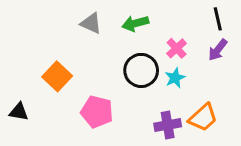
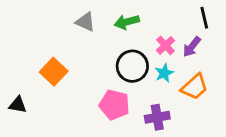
purple arrow: (218, 50) -> (192, 47), moved
pink pentagon: (97, 112) -> (114, 105), moved
orange trapezoid: (203, 118) -> (195, 87), moved

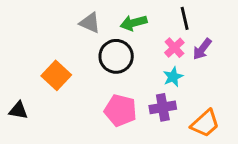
black line: (204, 18) -> (185, 18), moved
black circle: (132, 66) -> (116, 56), moved
orange trapezoid: (195, 87) -> (205, 123), moved
purple cross: (157, 117) -> (163, 107), moved

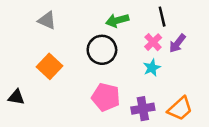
gray triangle: (90, 23) -> (47, 20), moved
purple cross: (163, 107) -> (143, 109), moved

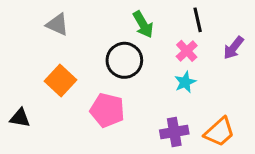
green arrow: (117, 20) -> (143, 24), turned -105
purple arrow: (177, 43) -> (233, 48), moved
pink pentagon: (106, 97) -> (107, 110), moved

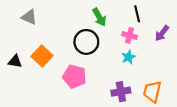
gray triangle: (57, 24) -> (29, 17), moved
pink cross: (187, 51) -> (130, 35), turned -32
black triangle: (20, 118) -> (15, 61), moved
orange trapezoid: (219, 132) -> (152, 92), turned 145

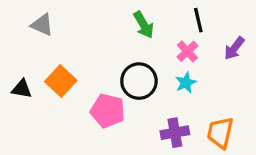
pink cross: (130, 35) -> (187, 51), turned 32
black circle: (86, 42) -> (139, 81), moved

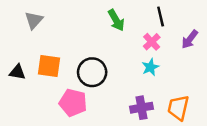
gray triangle: (42, 25) -> (34, 20), turned 48
orange square: (61, 81) -> (49, 66), turned -35
black circle: (139, 81) -> (92, 72), moved
pink pentagon: (108, 111) -> (73, 103), moved

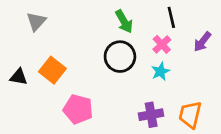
orange square: (49, 66) -> (52, 70), turned 30
black circle: (92, 72) -> (120, 57), moved

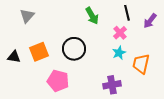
purple arrow: (202, 42) -> (150, 21), moved
black circle: (120, 57) -> (74, 49), moved
orange square: (52, 70) -> (39, 52), turned 30
orange trapezoid: (190, 115) -> (141, 64), moved

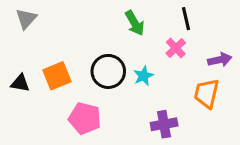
gray triangle: (27, 16) -> (26, 19), moved
purple arrow: (150, 21) -> (220, 60), moved, turned -140
cyan star: (119, 53) -> (143, 76), moved

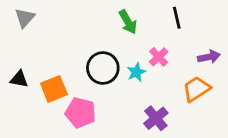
pink cross: (176, 48) -> (159, 57), moved
orange square: (57, 76) -> (54, 89), moved
orange trapezoid: (207, 93) -> (196, 89), turned 44
purple cross: (164, 124) -> (156, 118), turned -30

